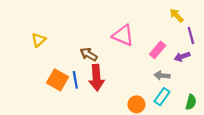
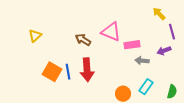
pink rectangle: (158, 50) -> (132, 45), moved, turned 42
brown arrow: (89, 54) -> (83, 40), moved
gray arrow: (162, 75) -> (142, 61), moved

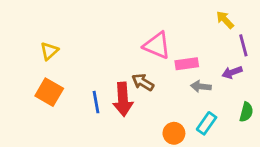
brown arrow: (83, 40) -> (143, 82), moved
orange square: (52, 72) -> (49, 92), moved
green semicircle: (172, 92) -> (246, 112), moved

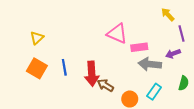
brown arrow: (143, 82) -> (105, 85), moved
gray arrow: (201, 86) -> (150, 64), size x1.5
blue line: (96, 102) -> (64, 67), moved

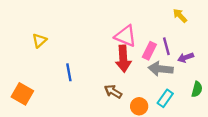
purple line: (181, 34) -> (166, 46), moved
pink rectangle: (139, 47) -> (149, 51), turned -56
orange square: (37, 68) -> (22, 94), moved
red arrow: (92, 74) -> (123, 59), moved

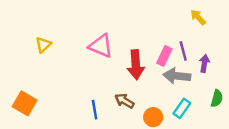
pink triangle: (126, 36) -> (101, 46), moved
purple arrow: (186, 58) -> (204, 63), turned 119
blue line: (69, 72) -> (95, 110), moved

